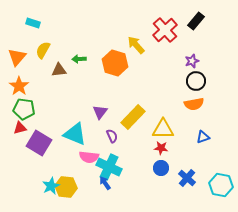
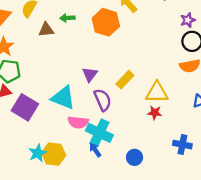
yellow rectangle: (133, 117) -> (125, 80), size x0.7
purple semicircle: (112, 136) -> (103, 100), size x1.5
blue circle: (161, 168) -> (134, 157), moved
blue cross: (187, 178) -> (182, 145), turned -30

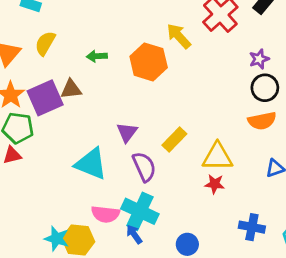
brown triangle: (46, 30) -> (71, 89), moved
purple square: (25, 107) -> (45, 98), moved, turned 35
pink semicircle: (78, 122) -> (105, 214), moved
cyan star: (38, 153) -> (57, 239), turned -30

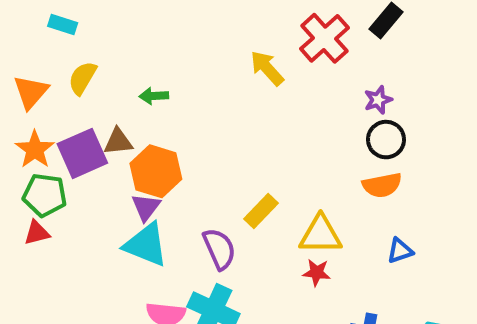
orange hexagon: (149, 62) -> (156, 171), moved
purple triangle: (127, 132) -> (146, 207), moved

